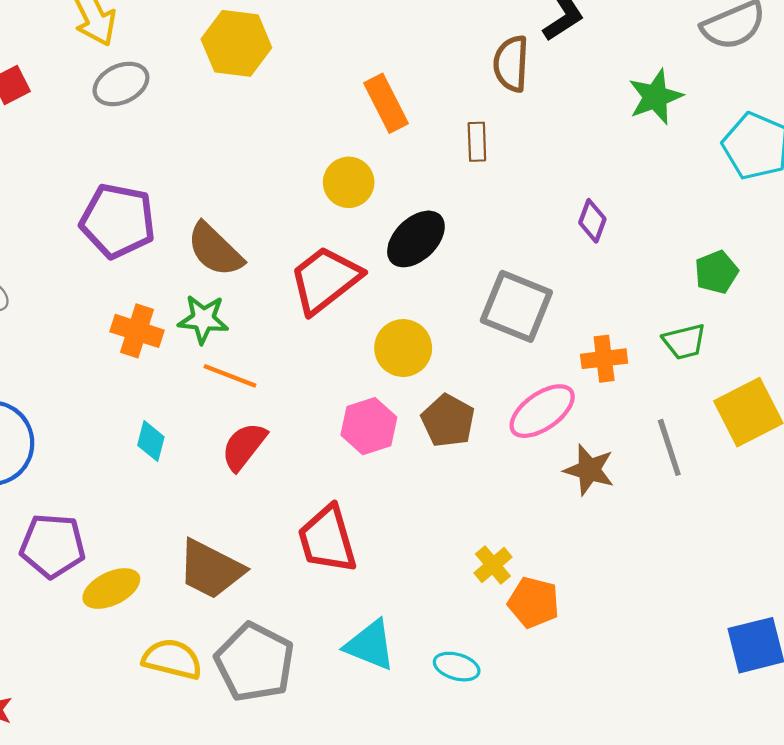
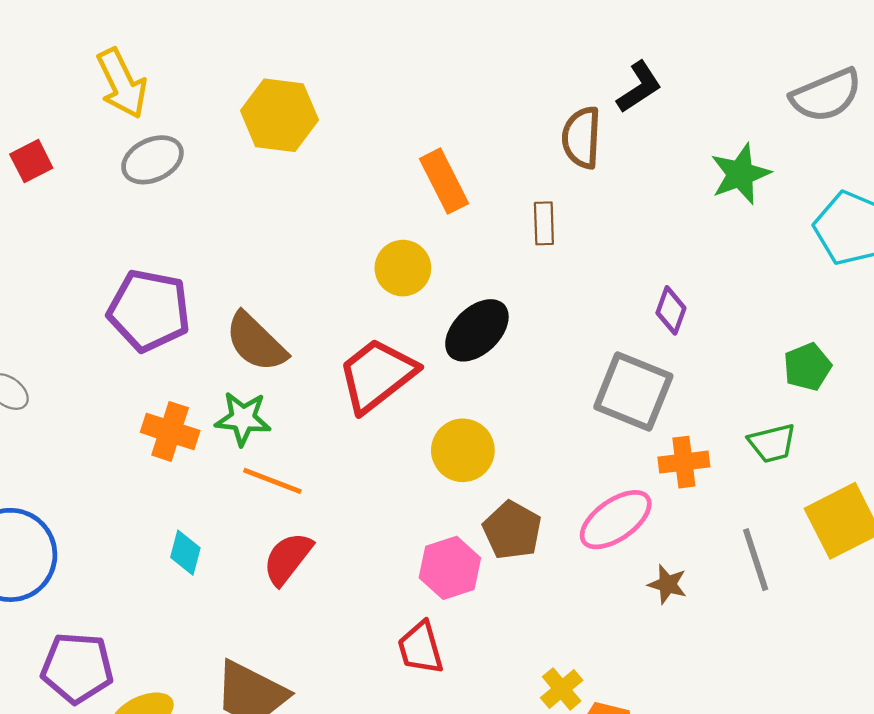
gray square: (516, 306) -> (633, 392), moved
pink hexagon: (369, 426) -> (450, 568), moved
brown star: (589, 470) -> (667, 584), size x0.7
red trapezoid: (327, 539) -> (421, 648), moved, size x0.7

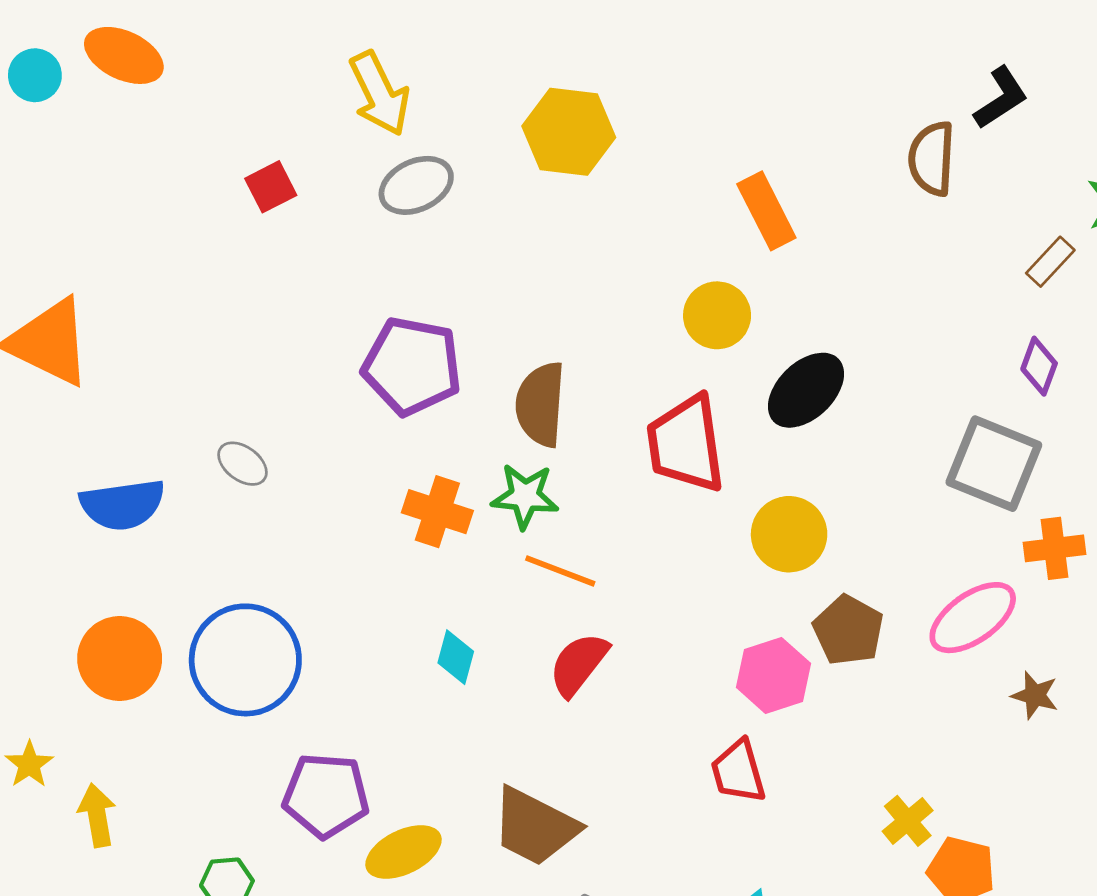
brown rectangle: (544, 223) -> (1050, 262), moved, turned 45
brown semicircle: (256, 342) -> (540, 404), turned 50
red trapezoid: (377, 375) -> (686, 444), turned -60

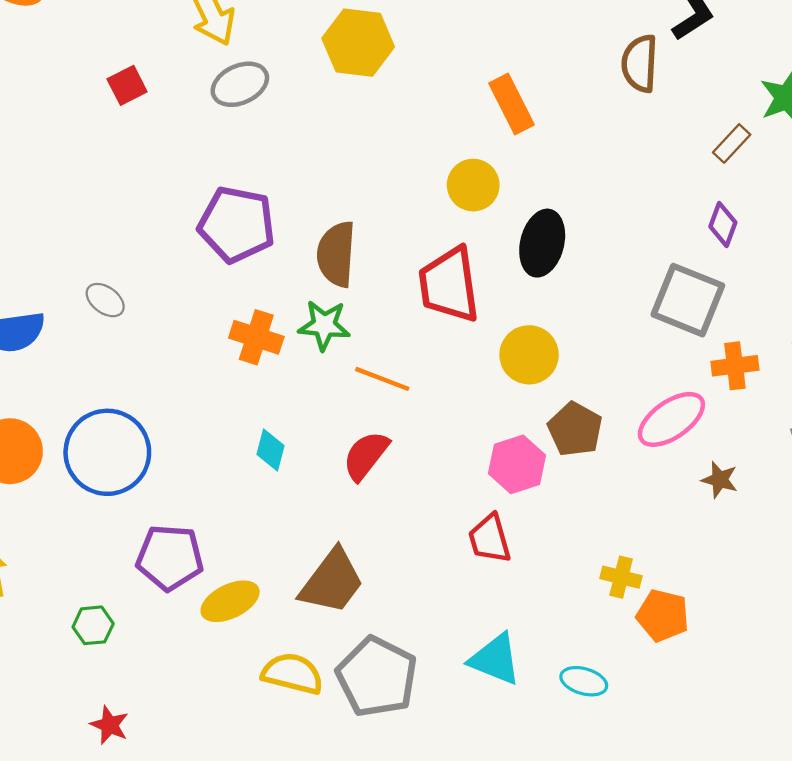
black ellipse: (806, 390) -> (542, 243), turned -32
orange line: (560, 571) -> (382, 379), moved
yellow cross: (908, 821) -> (621, 577), turned -36
brown trapezoid: (535, 827) -> (332, 582), turned -80

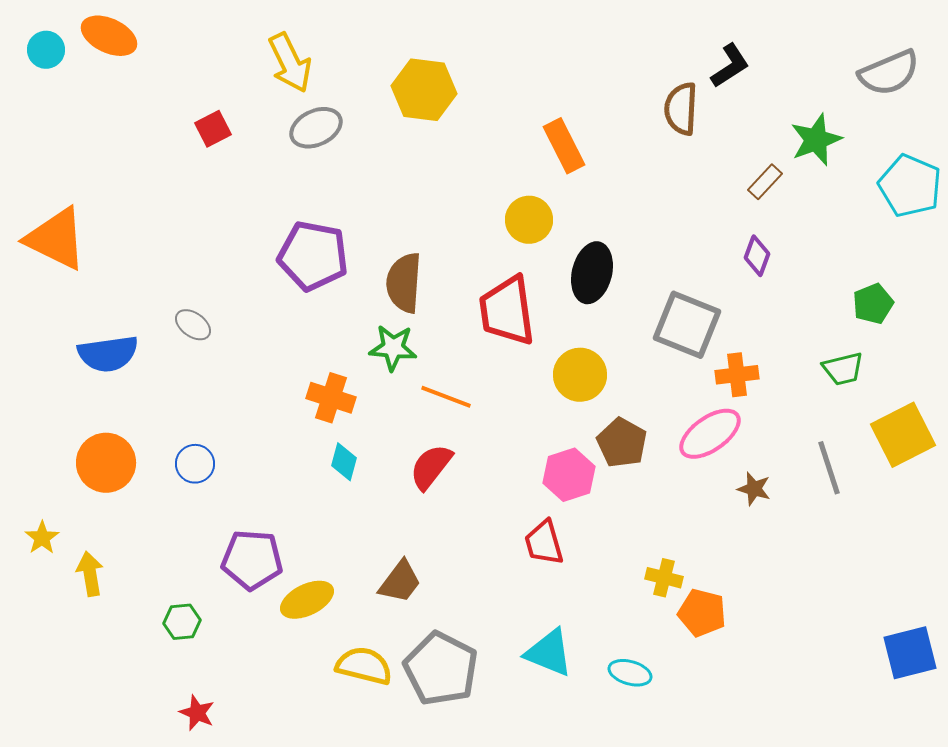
gray square: (688, 300) -> (687, 325), moved
orange cross: (256, 337) -> (331, 398), moved
orange cross: (735, 366) -> (737, 375), moved
blue circle: (107, 452) -> (195, 464), size x0.5
brown trapezoid: (332, 582) -> (400, 582), size x0.7

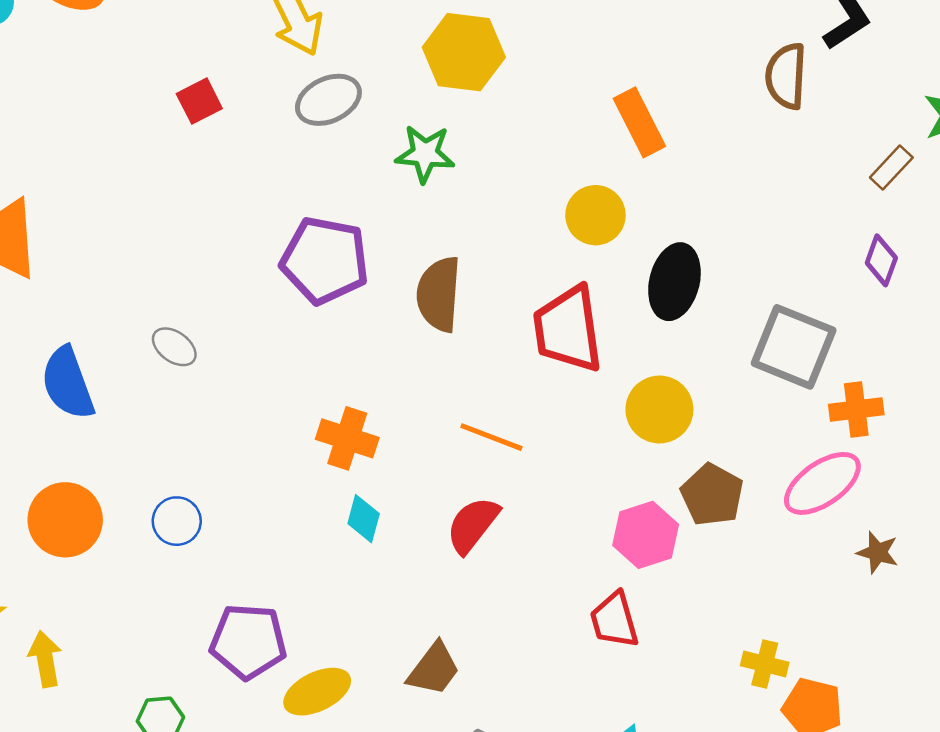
green star: (393, 348) -> (425, 154), moved
blue semicircle: (108, 354) -> (68, 383), turned 78

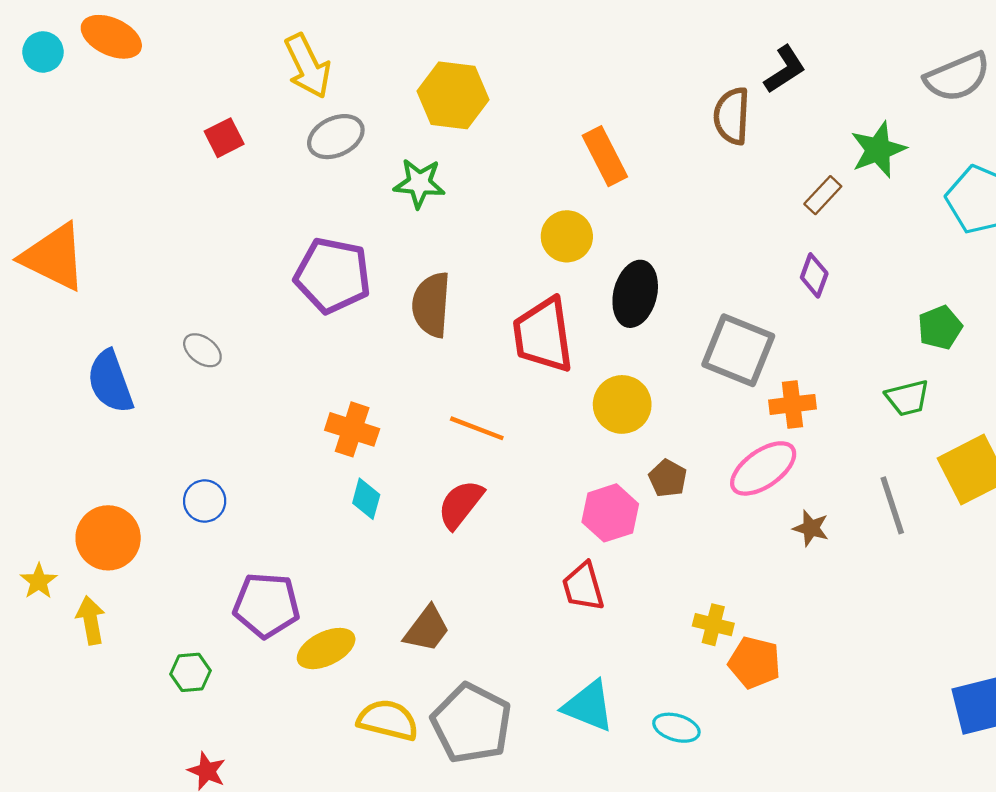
brown pentagon: (712, 495) -> (668, 478), size x0.7
orange circle: (65, 520) -> (108, 538), moved

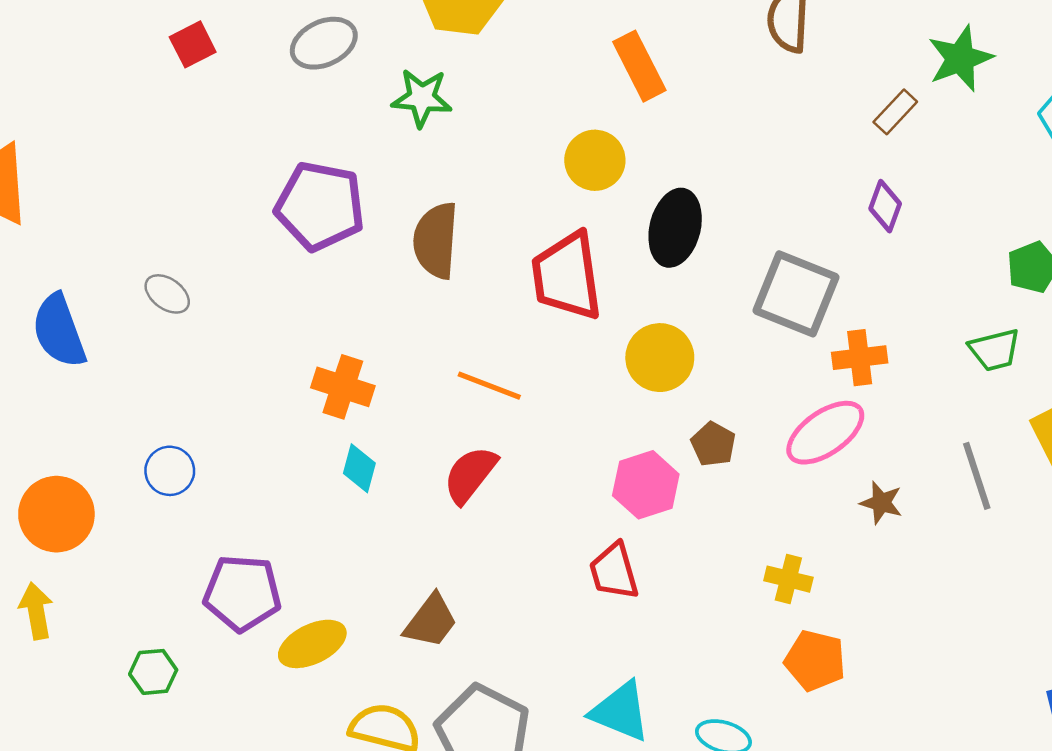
yellow cross: (713, 625) -> (788, 579), moved

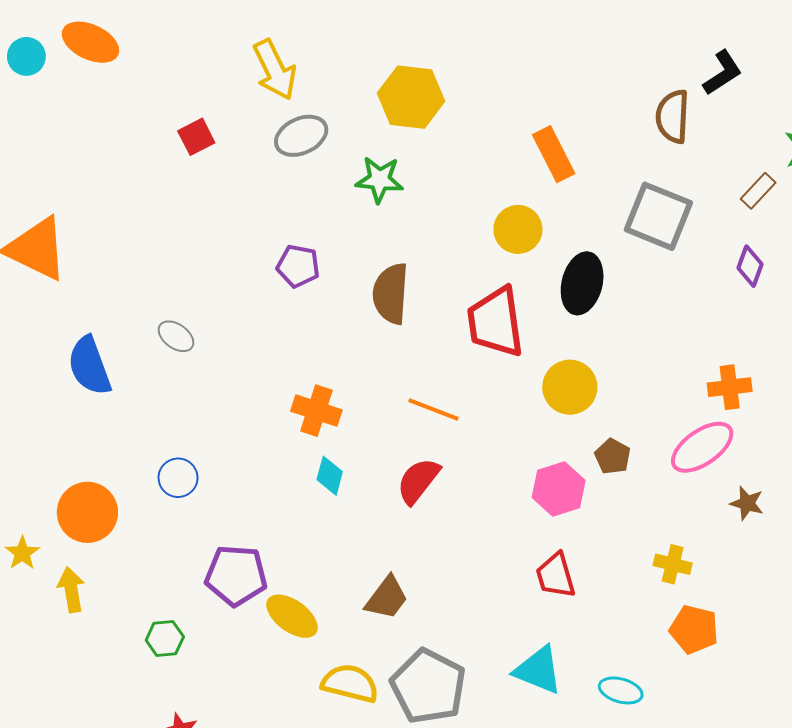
purple pentagon: (320, 206) -> (298, 266), size x0.6
gray square: (796, 294) -> (658, 216), moved
red trapezoid: (614, 571) -> (556, 575), moved
yellow ellipse: (312, 644) -> (292, 616), turned 62

